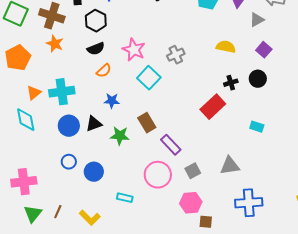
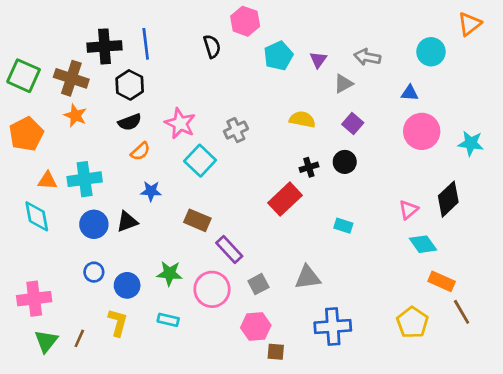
orange triangle: (34, 93) -> (47, 180), turned 42
brown rectangle: (147, 123) -> (197, 220), turned -36
green star: (120, 136) -> (170, 273), moved
yellow L-shape: (90, 218) -> (118, 323), moved, turned -120

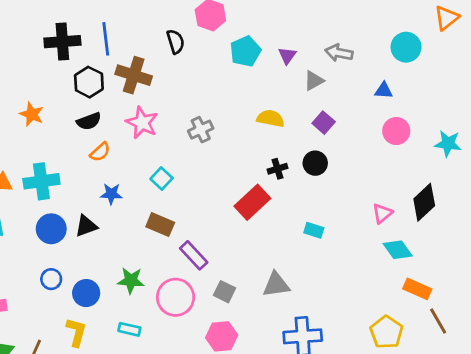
brown cross: (71, 78) -> (134, 75), moved
pink circle: (422, 131) -> (396, 131), size x0.7
cyan square: (200, 161) -> (162, 178), moved, size x0.7
gray square: (258, 284) -> (224, 292), turned -36

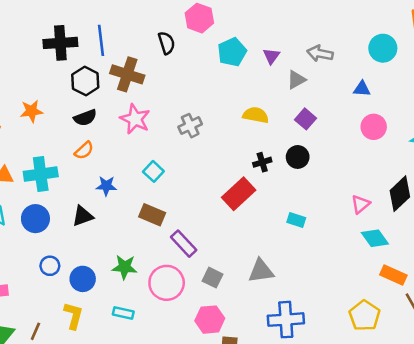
orange star: (32, 114) -> (32, 111), turned -30
orange semicircle: (100, 152) -> (84, 150), moved
blue circle: (51, 229) -> (35, 219), moved

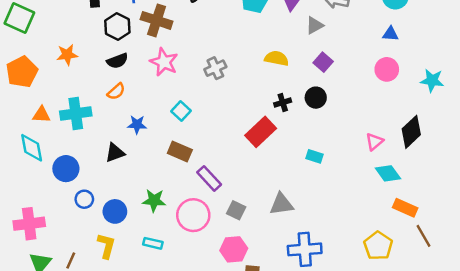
blue triangle: (362, 89) -> (390, 34), moved
blue circle: (35, 219) -> (66, 169), moved

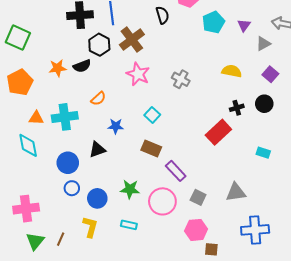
brown cross: (157, 20) -> (132, 40), turned 35
black semicircle: (117, 61) -> (82, 66), moved
gray cross: (215, 68) -> (181, 79), turned -36
blue circle: (66, 169) -> (68, 163), moved

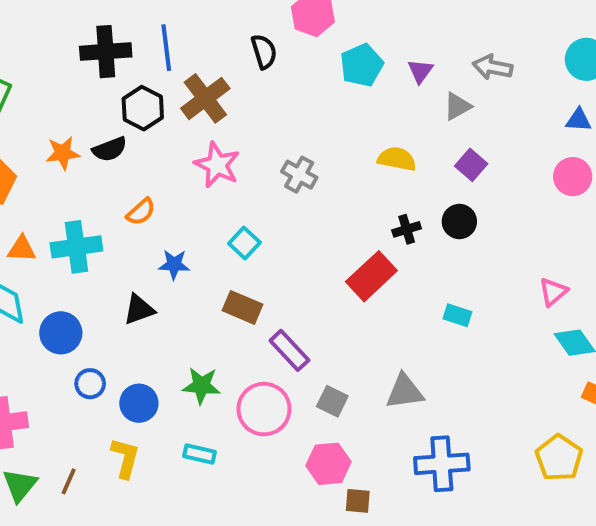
blue circle: (68, 163) -> (61, 333), moved

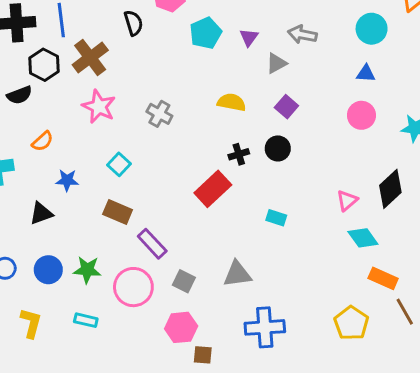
blue circle: (139, 403) -> (48, 270), moved

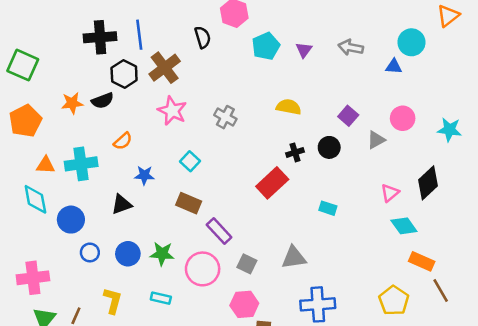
gray triangle: (276, 63) -> (376, 140), moved
blue triangle: (366, 73) -> (394, 66), moved
purple square: (286, 107) -> (348, 116), moved

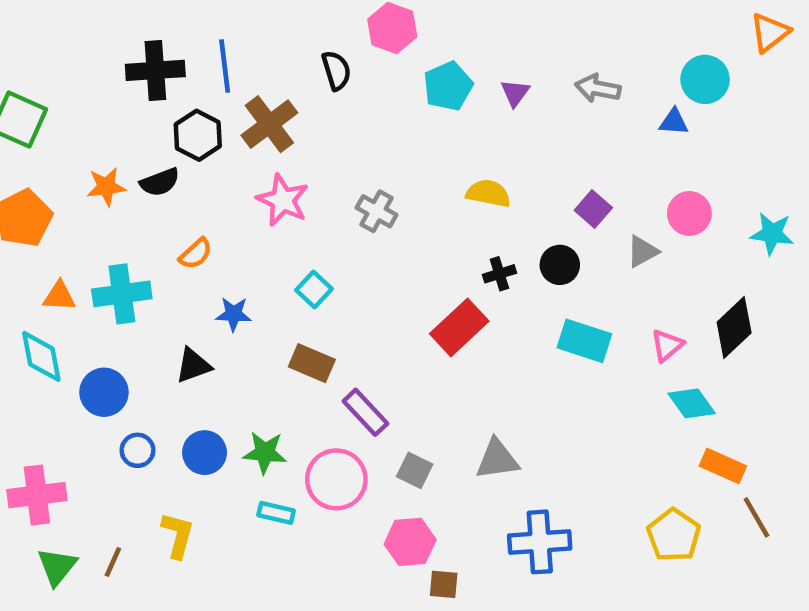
cyan rectangle: (328, 208) -> (584, 341), moved, size x1.6
cyan rectangle: (161, 298) -> (276, 513), moved

